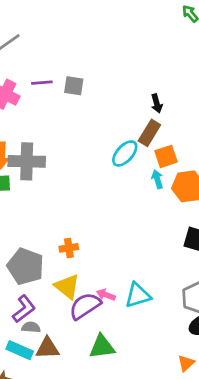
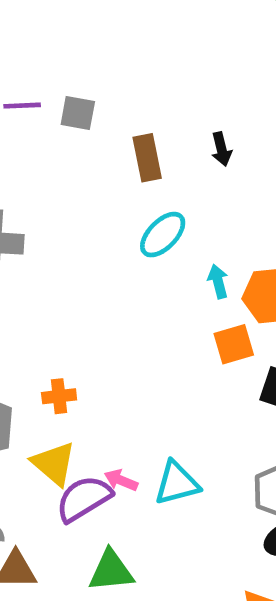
brown rectangle: (149, 133) -> (147, 158), moved, turned -45
orange square: (166, 156) -> (234, 344), moved

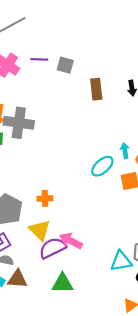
cyan ellipse: (163, 235) -> (102, 166), moved
pink arrow: (121, 480) -> (71, 241), size x1.5
cyan triangle: (177, 483) -> (121, 261), moved

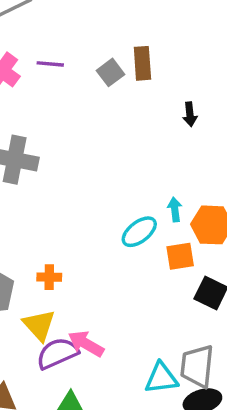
gray square: (65, 65) -> (110, 72), moved, turned 35
brown rectangle: (96, 89) -> (142, 63), moved

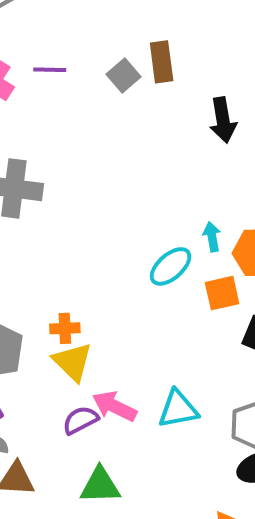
black arrow: (190, 114) -> (223, 120), size x1.5
yellow triangle: (39, 325) -> (73, 362), moved
purple semicircle: (57, 353) -> (80, 420), size x0.7
cyan triangle: (161, 378) -> (178, 409), moved

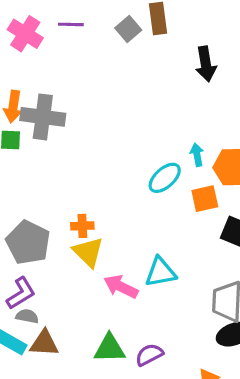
cyan triangle: (178, 409) -> (160, 272), moved
purple semicircle: (80, 420) -> (149, 355), moved

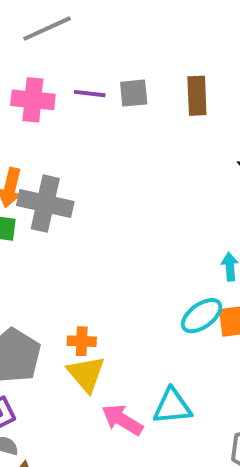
gray square: (128, 29) -> (134, 93), moved, turned 30
pink cross: (25, 34) -> (33, 100), turned -32
cyan ellipse: (165, 178) -> (202, 316), moved

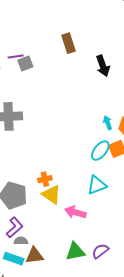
gray square: (134, 93) -> (25, 64), moved
cyan triangle: (172, 406) -> (97, 185), moved

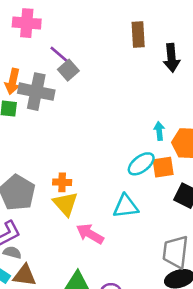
brown rectangle: (69, 43) -> (138, 34), moved
purple line: (16, 56) -> (59, 54), moved, turned 35
gray square: (25, 64) -> (68, 70), moved, turned -35

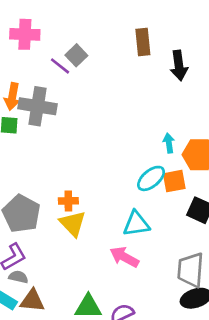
gray square: (68, 70) -> (76, 55), moved
pink arrow: (90, 234) -> (124, 257), moved

